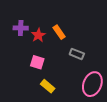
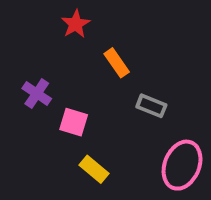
purple cross: (21, 28) -> (37, 94), moved, turned 32
red star: (38, 35) -> (76, 24), moved

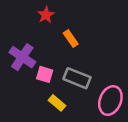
purple cross: (37, 94) -> (22, 57), size x1.5
gray rectangle: (151, 106) -> (77, 78), moved, size x1.5

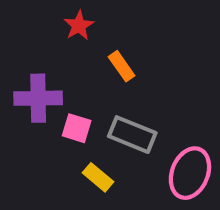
purple cross: (22, 57) -> (38, 98), turned -35

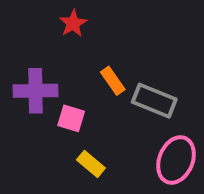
orange rectangle: (122, 66) -> (113, 81), moved
gray rectangle: (132, 135) -> (154, 101), moved

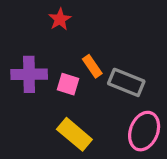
pink square: (71, 118) -> (68, 84), moved
yellow rectangle: (91, 164) -> (74, 134), size x1.5

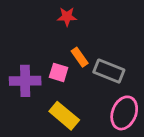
red star: (60, 19) -> (67, 17), moved, turned 30
purple cross: (29, 74) -> (25, 81), moved

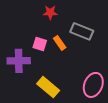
gray rectangle: (109, 71) -> (82, 31), moved
pink square: (59, 72) -> (40, 44), moved

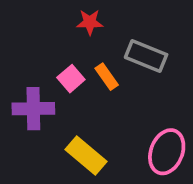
pink square: (40, 44) -> (71, 79), turned 32

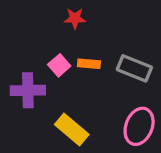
gray rectangle: (146, 56) -> (134, 68), moved
orange rectangle: (107, 77) -> (89, 64), turned -50

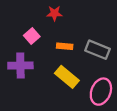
pink square: (59, 65) -> (32, 36), moved
yellow rectangle: (72, 129) -> (67, 77), moved

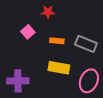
purple cross: (20, 66) -> (18, 81), moved
yellow rectangle: (67, 77) -> (59, 68), turned -30

